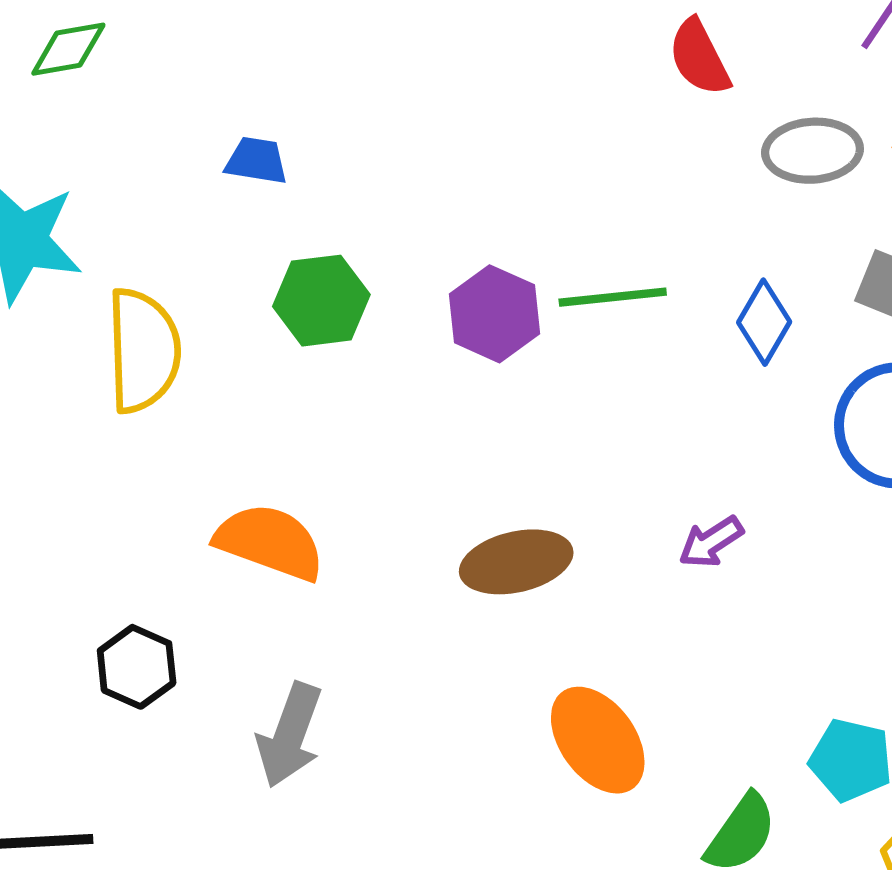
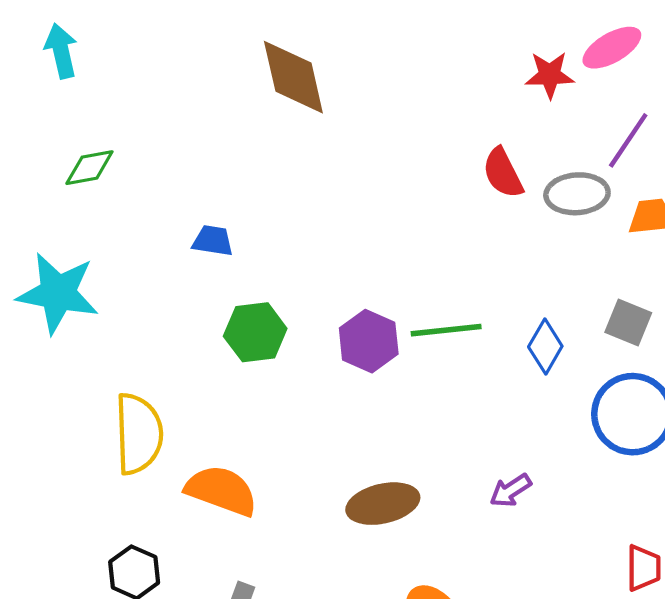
gray ellipse: (813, 151) -> (577, 194), moved
yellow semicircle: (143, 350) -> (139, 434), moved

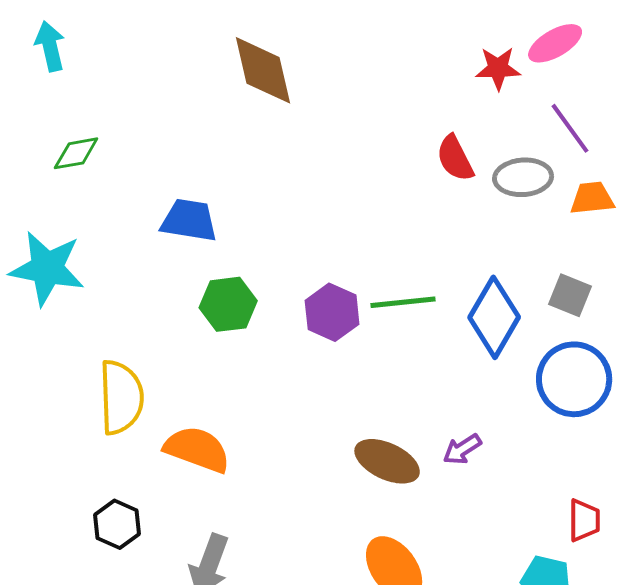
purple line: (628, 140) -> (570, 128), turned -70
blue trapezoid: (213, 241) -> (189, 220), size x1.5
blue diamond: (545, 347) -> (494, 317), size x1.6
brown ellipse: (383, 504) -> (387, 461), moved, turned 38

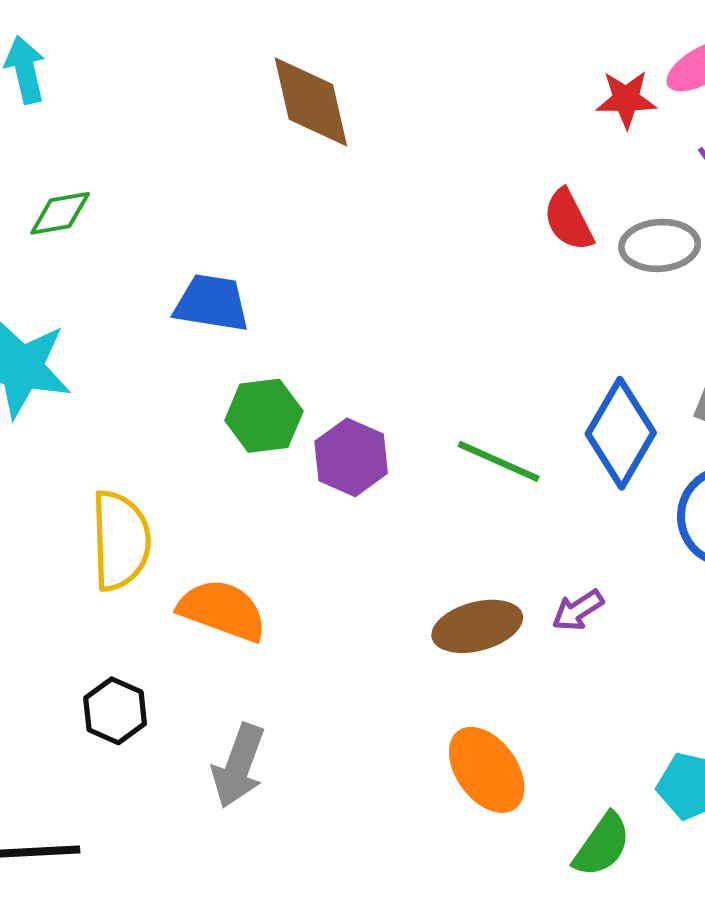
green line: (403, 302) -> (499, 461), moved, turned 30
purple hexagon: (332, 312) -> (351, 457), moved
brown ellipse: (387, 461) -> (477, 626), turned -40

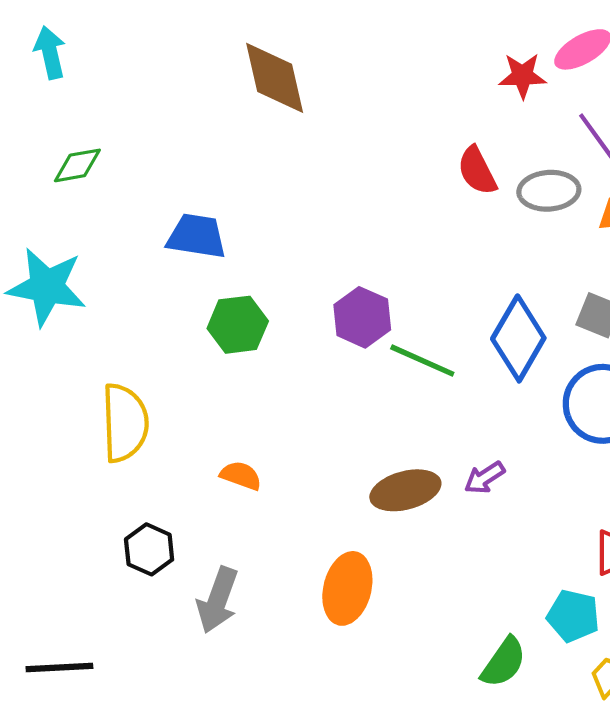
purple hexagon: (351, 457) -> (362, 317), moved
orange semicircle: (222, 610) -> (241, 476), moved, size x0.6
black hexagon: (115, 711) -> (149, 549), moved
orange ellipse: (487, 770) -> (347, 588), moved, turned 50

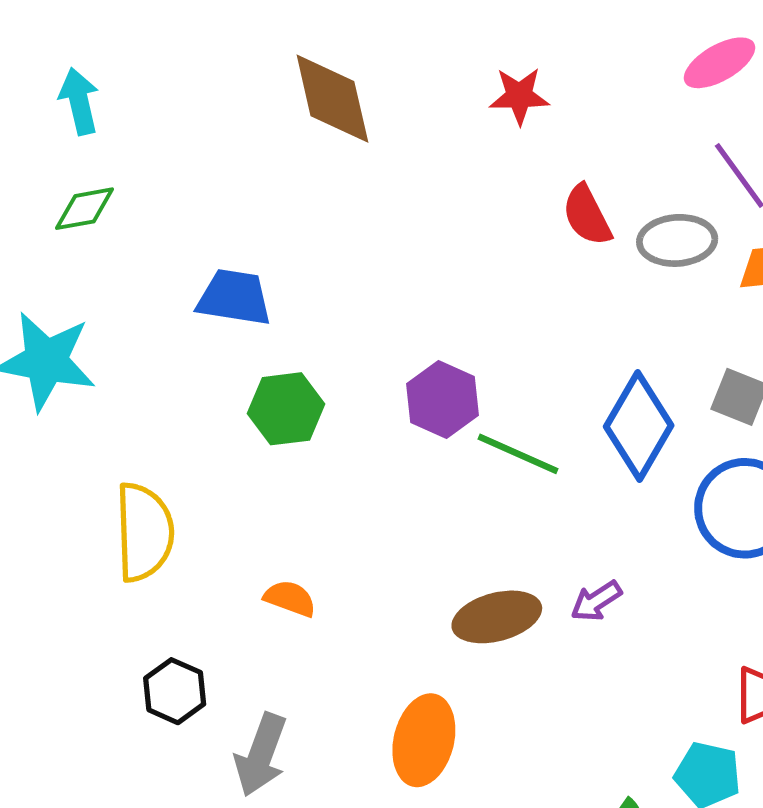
cyan arrow: (50, 53) -> (79, 101), moved
red star: (523, 76) -> (519, 96), moved

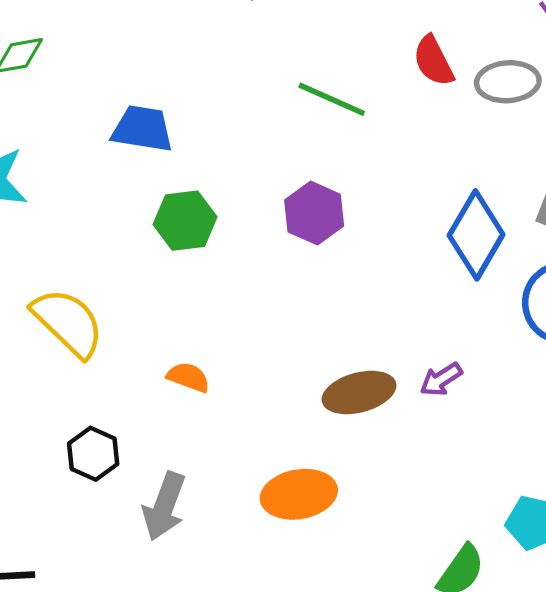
green line: (518, 454) -> (332, 99), moved
yellow semicircle: (144, 532) -> (68, 322), turned -44
orange ellipse: (424, 740) -> (299, 494), turned 66

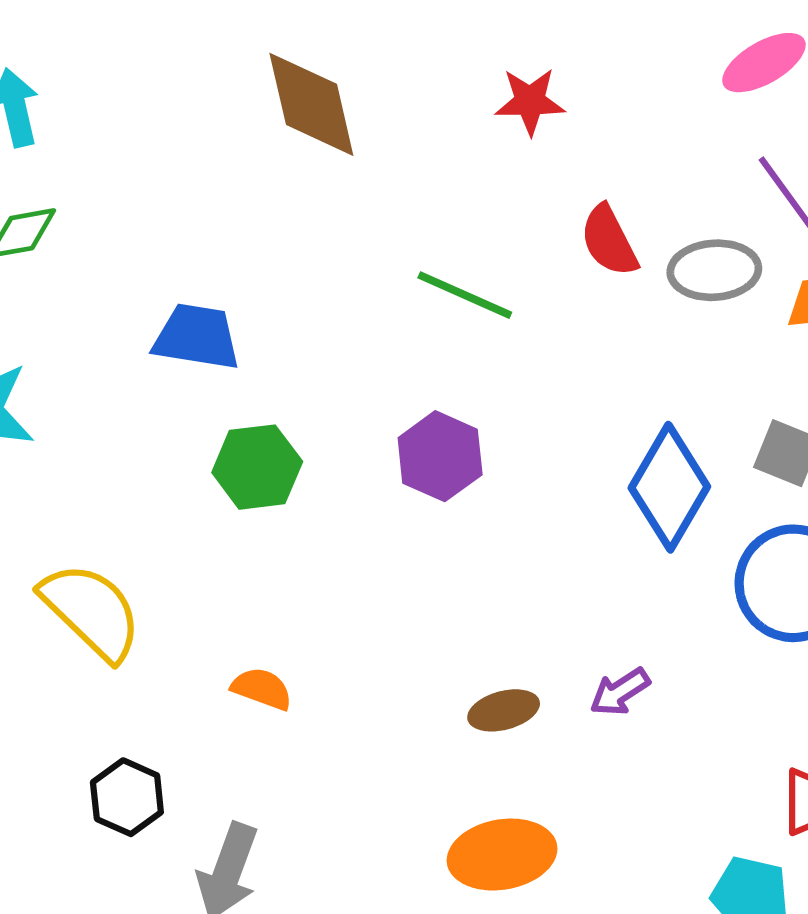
brown ellipse: (359, 392) -> (504, 710), size x0.7
orange ellipse: (299, 494) -> (502, 855), moved

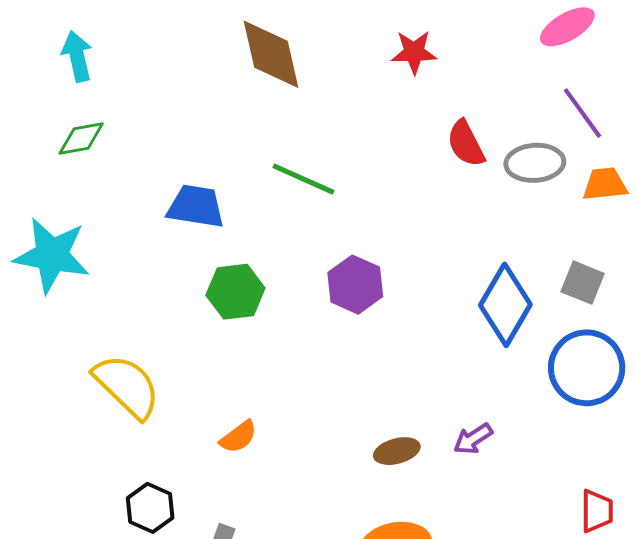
green line: (465, 295) -> (303, 179), moved
orange semicircle: (262, 689) -> (238, 437), turned 123

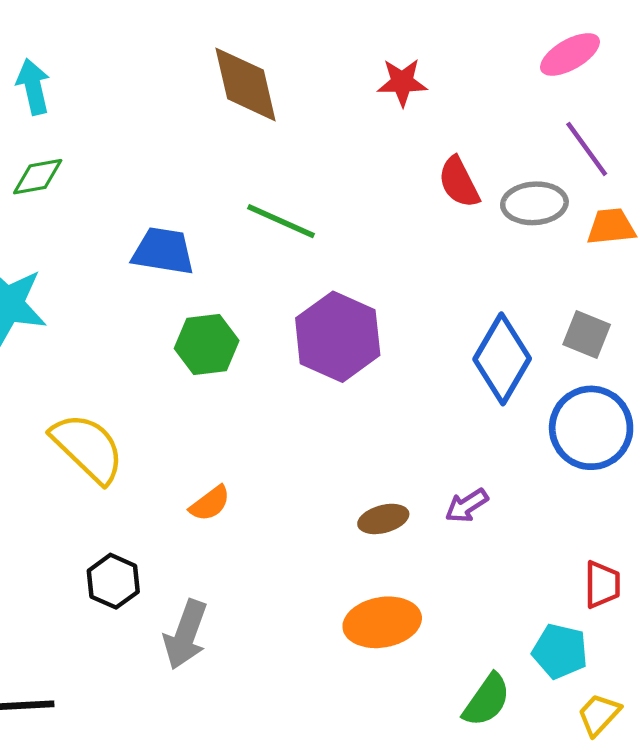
purple hexagon: (355, 285) -> (338, 337), size x1.4

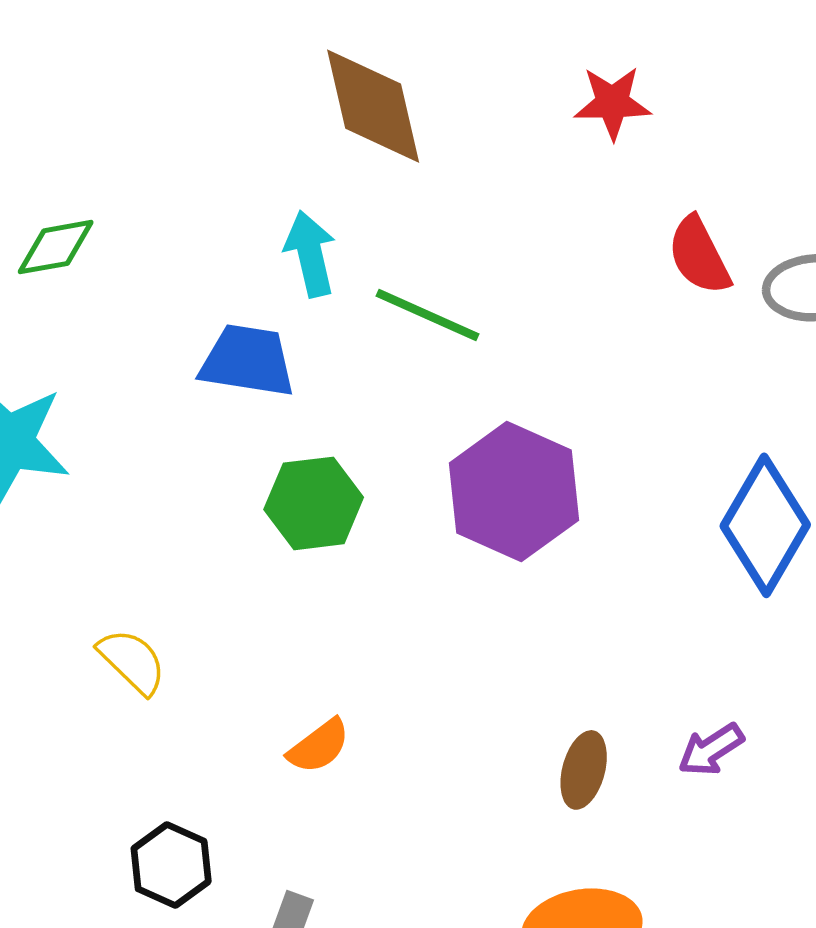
cyan arrow: (33, 87) -> (310, 254), moved
yellow semicircle: (88, 448) -> (132, 661), size x0.6
brown ellipse: (383, 519) -> (584, 770), turned -60

